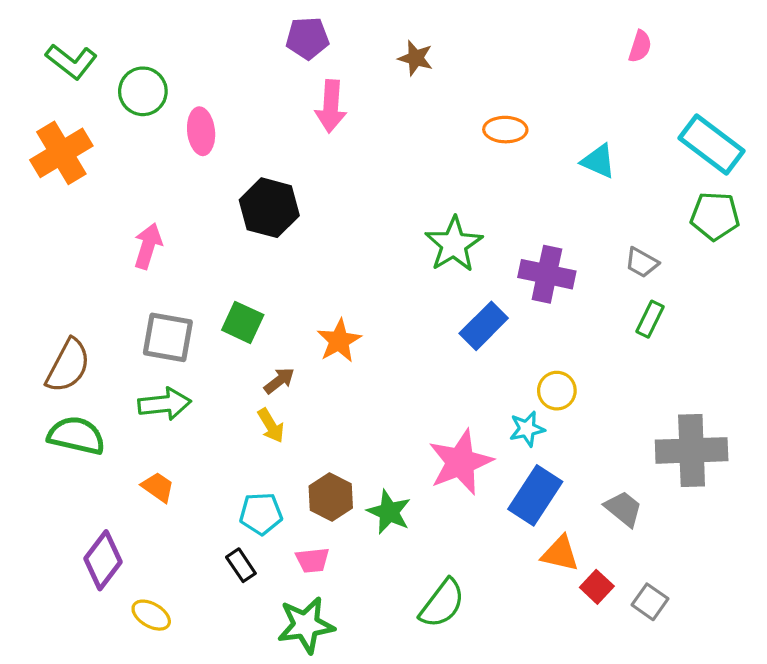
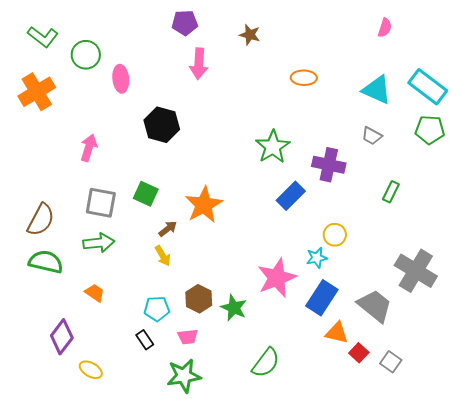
cyan triangle: (598, 161) -> (377, 90), moved, size x1.4
gray trapezoid: (642, 263) -> (372, 136), moved
orange star: (339, 341) -> (204, 205), size x1.4
gray cross: (692, 450) -> (416, 271), turned 33
gray trapezoid: (623, 509) -> (375, 306), size x1.5

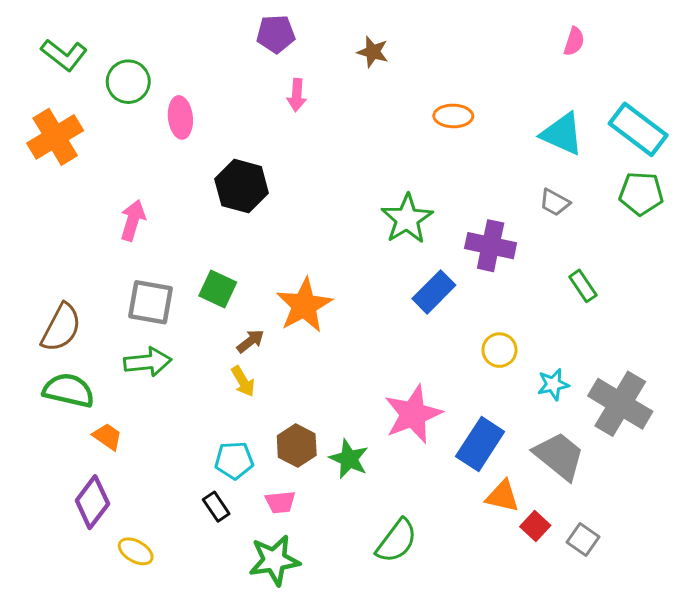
pink arrow: (199, 64) -> (297, 95), size x0.7
green rectangle: (391, 192) -> (583, 286), turned -60
cyan star: (317, 258) -> (553, 384), moved
orange trapezoid: (95, 293) -> (107, 437), moved

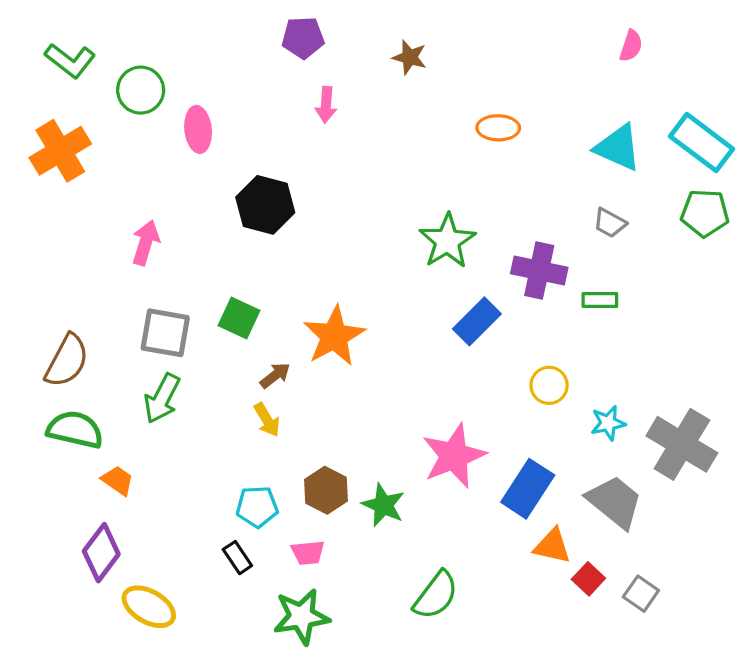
green rectangle: (583, 286) -> (600, 300), moved, turned -56
green arrow: (148, 362) -> (162, 398), turned 123
yellow ellipse: (136, 551) -> (149, 607), size x1.4

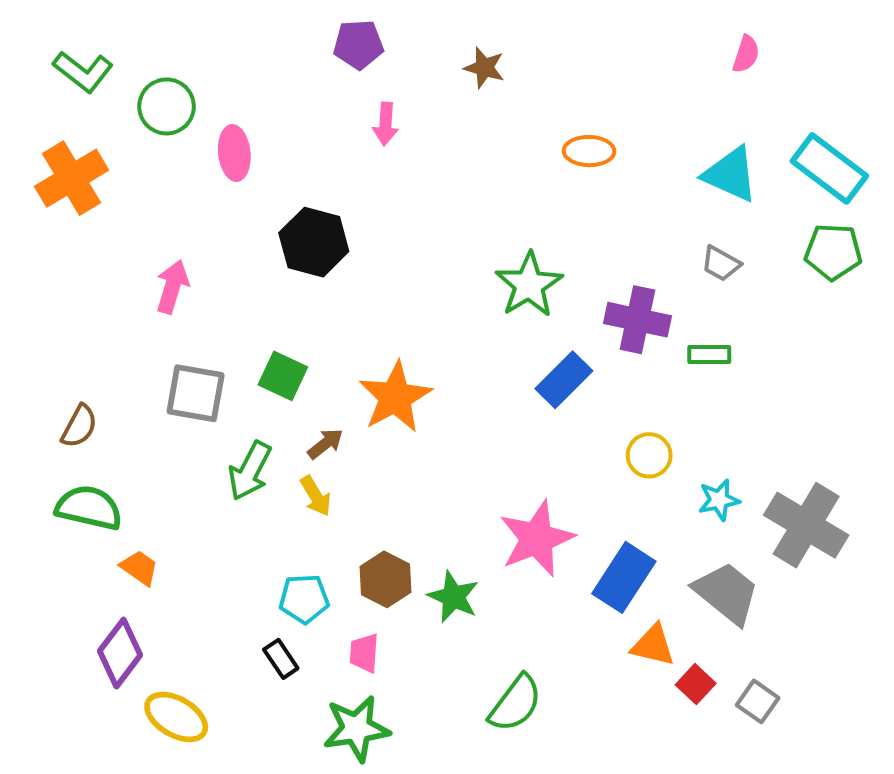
brown semicircle: (67, 361) -> (79, 426), size x0.7
green arrow: (162, 398) -> (250, 471), moved
pink trapezoid: (308, 553) -> (364, 653), turned 100

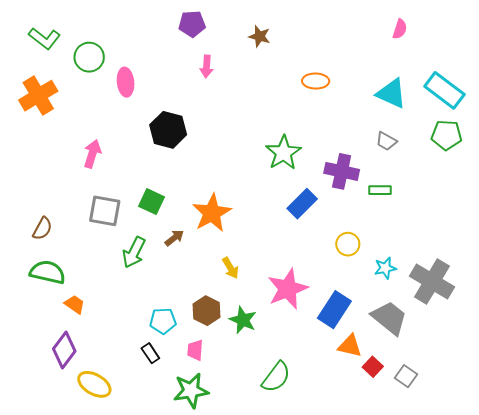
yellow arrow: (316, 496) -> (230, 268), moved

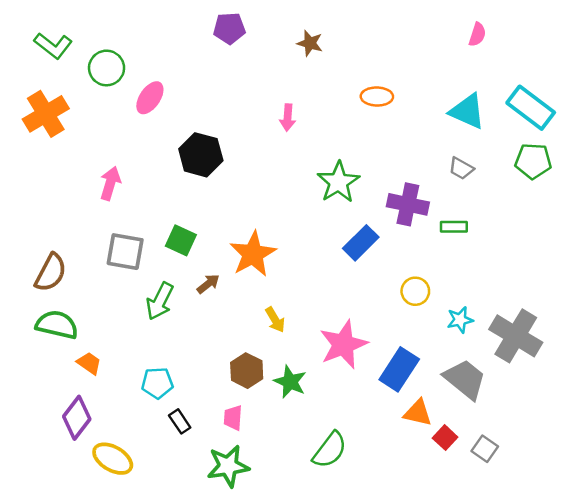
pink arrow: (207, 66) -> (288, 118), moved
pink ellipse: (126, 82) -> (150, 98), turned 40
brown semicircle: (42, 229) -> (51, 273), size x1.4
cyan pentagon: (163, 321) -> (157, 383), moved

